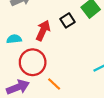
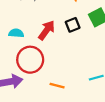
orange line: (54, 84) -> (57, 86), moved, turned -40

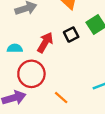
orange line: (57, 86) -> (61, 98), turned 32

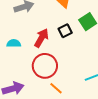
red circle: (31, 74) -> (45, 66), moved

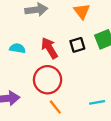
red arrow: (41, 38) -> (49, 48), turned -72

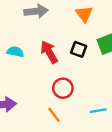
black square: (77, 45) -> (79, 49), turned 35
red circle: (48, 80) -> (63, 88), moved, size x0.7

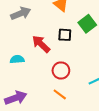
cyan semicircle: (15, 52) -> (17, 59), moved

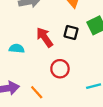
orange line: (60, 94) -> (37, 92), moved

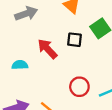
red circle: (60, 69) -> (79, 87), moved

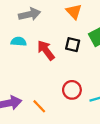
cyan semicircle: (20, 65) -> (19, 41), moved

